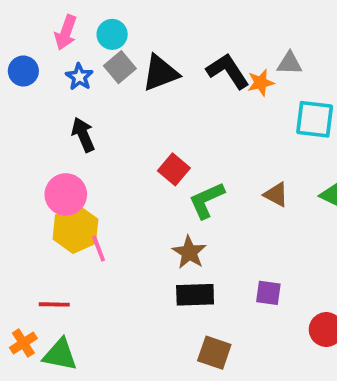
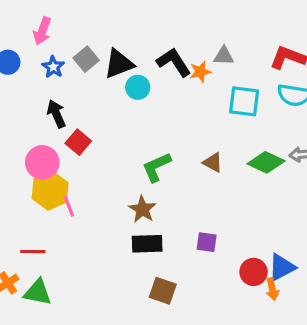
cyan circle: (112, 34) -> (138, 87), moved
red square: (174, 169) -> (78, 142), moved

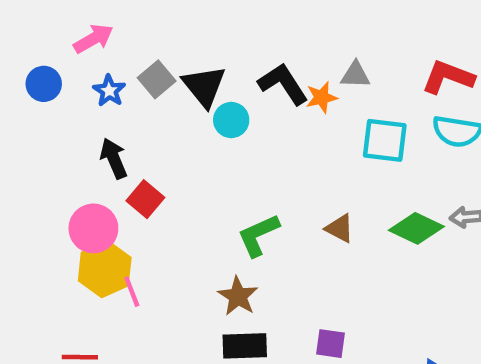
pink arrow: (42, 31) -> (93, 39), turned -140
black triangle: (119, 64) -> (204, 86), turned -48

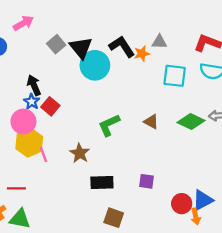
blue star: (109, 91) -> (32, 102), moved
cyan circle: (231, 120) -> (95, 65), size x1.6
brown star: (238, 296) -> (80, 153), moved

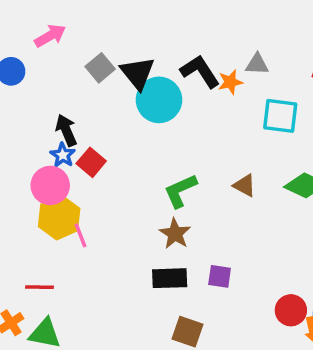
brown star: (80, 153) -> (175, 234), moved
purple square: (146, 181) -> (220, 276), moved

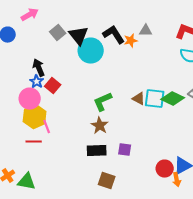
cyan square: (280, 116) -> (155, 99), moved
red line: (39, 287) -> (34, 142), moved

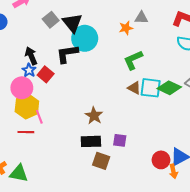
black L-shape: (114, 35) -> (67, 54), moved, turned -65
green L-shape: (103, 102) -> (133, 60), moved
brown square: (107, 181) -> (101, 161), moved

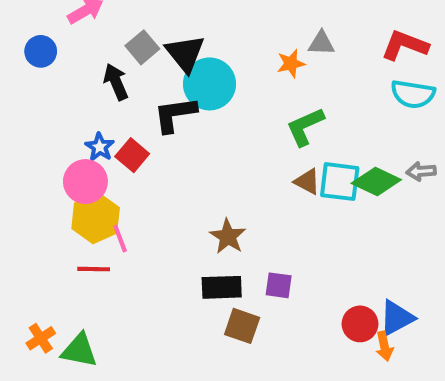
black arrow: (31, 56) -> (116, 82), moved

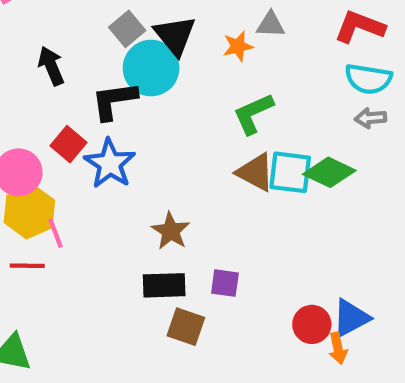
gray square: (142, 47) -> (127, 29), moved
black triangle: (185, 53) -> (175, 35), moved
blue star: (100, 147) -> (110, 164), moved, size x1.6
gray arrow: (421, 171) -> (371, 118), moved
brown triangle: (307, 182) -> (255, 172), size x1.4

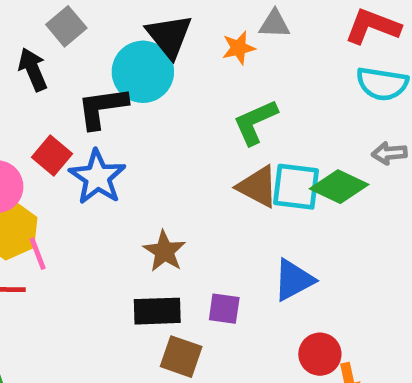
gray square: (127, 29) -> (66, 26), moved
gray arrow: (371, 118) -> (389, 153), moved
blue triangle: (351, 318) -> (294, 280), moved

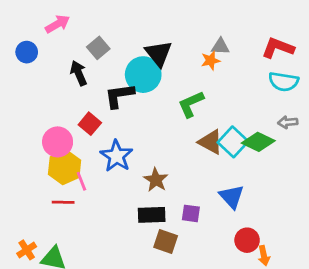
orange star: (239, 48) -> (211, 61), moved
green L-shape: (255, 122) -> (191, 104), moved
blue star: (97, 177) -> (117, 156), moved
cyan square: (296, 187) -> (233, 142), turned 36
blue triangle: (294, 280) -> (232, 197), turned -44

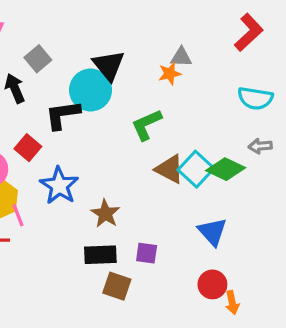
red L-shape: (278, 48) -> (249, 32), moved, turned 116
blue triangle: (232, 197) -> (212, 232), moved

